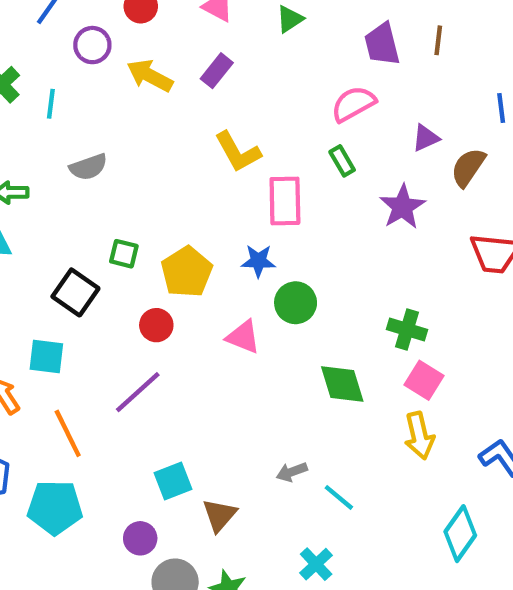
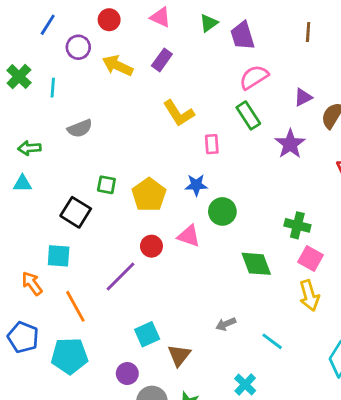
purple trapezoid: (382, 44) -> (242, 36), moved
green rectangle: (342, 161) -> (248, 115), size x1.4
pink rectangle: (285, 201) -> (212, 144), size x0.6
red circle: (156, 325) -> (151, 246), moved
cyan line: (339, 497) -> (272, 341), moved

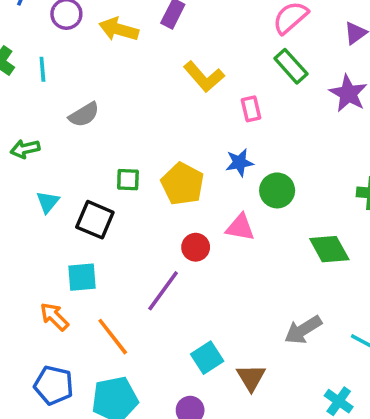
cyan triangle: (23, 183) -> (48, 202), moved, turned -42
gray arrow: (226, 324) -> (303, 330), size x1.5

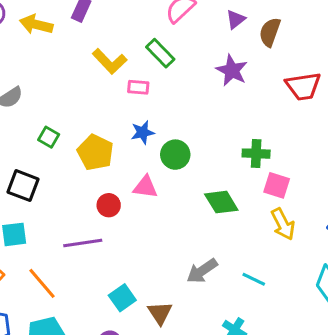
green rectangle: (291, 66) -> (160, 53), moved
pink rectangle: (251, 109) -> (138, 87), moved, turned -70
green square: (128, 180) -> (49, 137), moved, turned 30
purple line: (163, 291) -> (83, 243), turned 48

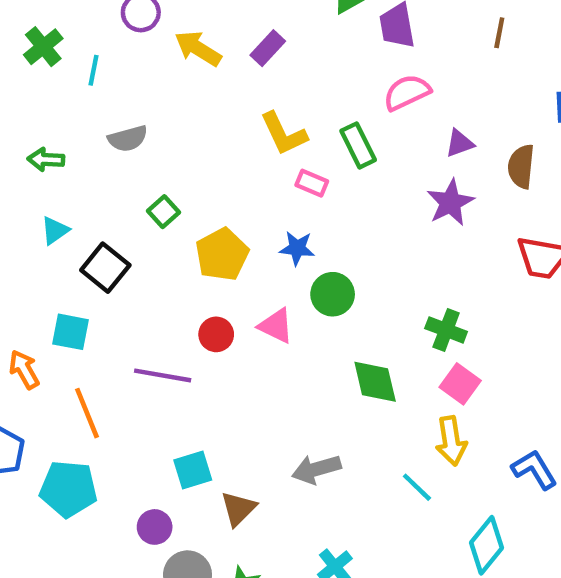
purple triangle: (236, 19) -> (460, 143), moved
brown semicircle: (270, 32) -> (521, 166), turned -32
cyan line: (254, 279) -> (417, 487), moved

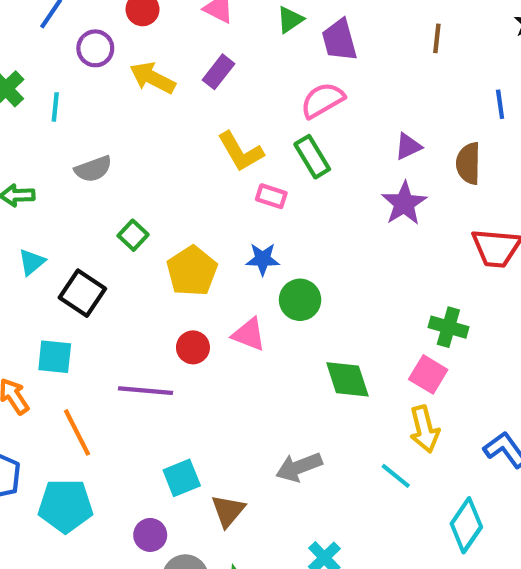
pink semicircle: (407, 92) -> (322, 100), moved
green cross: (446, 330) -> (448, 327), moved

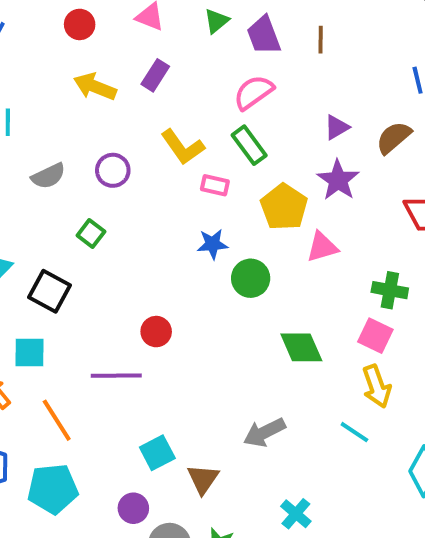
brown line: (437, 38) -> (321, 40), moved
purple circle: (95, 48) -> (113, 170), moved
brown semicircle: (468, 163) -> (394, 138), turned 54
yellow pentagon: (192, 271) -> (284, 207), moved
pink triangle: (249, 334) -> (322, 247), moved, turned -32

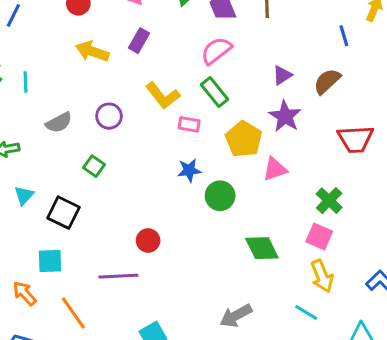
green cross: (390, 290) -> (329, 201), turned 36

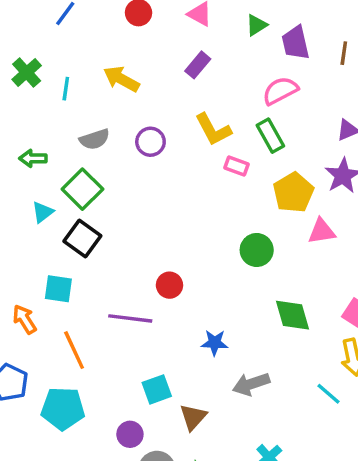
yellow arrow: (92, 51) -> (121, 79), moved
green square: (94, 166) -> (82, 189), moved, size x1.6
blue star: (189, 170) -> (215, 343), moved

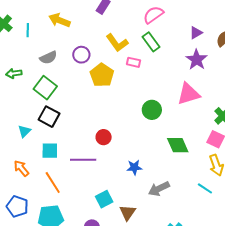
yellow pentagon: (293, 193) -> (102, 75), moved
cyan triangle: (43, 212) -> (24, 131), moved
pink triangle: (322, 231) -> (188, 94), size x1.4
cyan square: (58, 289) -> (50, 151), moved

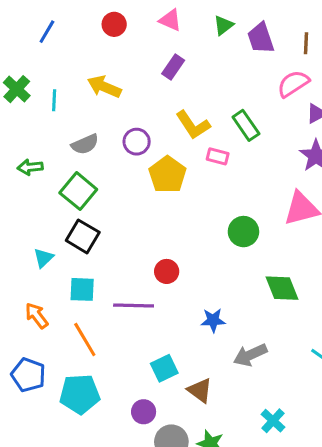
pink semicircle: (153, 15) -> (293, 84), moved
brown triangle: (128, 213) -> (200, 390), turned -30

